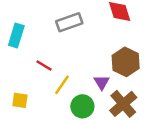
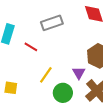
red line: (44, 66) -> (31, 47), moved

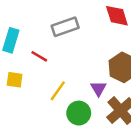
yellow square: (11, 88) -> (15, 80), moved

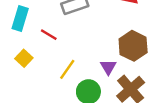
yellow square: (15, 80) -> (24, 58), turned 35

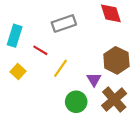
yellow line: (67, 69) -> (61, 68), moved

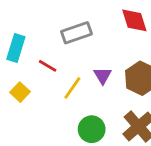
purple triangle: (94, 79) -> (103, 75), moved

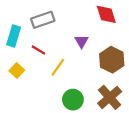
gray rectangle: (76, 33) -> (43, 20), moved
purple triangle: (103, 75) -> (82, 41), moved

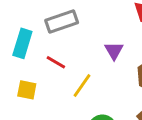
yellow square: (17, 70) -> (27, 90), turned -32

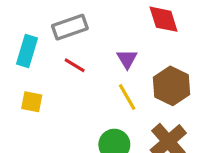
red line: (56, 62) -> (75, 65), moved
yellow line: (82, 86) -> (127, 97), moved, turned -65

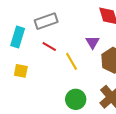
purple triangle: (127, 59) -> (93, 42), moved
yellow line: (127, 97) -> (71, 61), moved

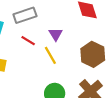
purple triangle: (93, 42) -> (56, 34), moved

